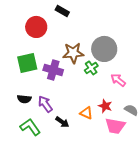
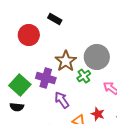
brown star: (73, 53) -> (66, 61), turned -30
green square: (27, 63) -> (20, 85), moved, turned -35
purple arrow: (45, 104) -> (62, 100), moved

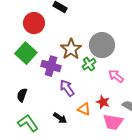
green square: (20, 85) -> (26, 53), moved
black semicircle: (17, 107) -> (22, 95), turned 104

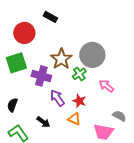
green square: (26, 53) -> (16, 63), turned 30
red star: (103, 102) -> (79, 101), moved
black arrow: (60, 118) -> (43, 122), moved

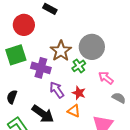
gray semicircle: (119, 116) -> (119, 98), moved
black arrow: (43, 122) -> (43, 114), size x1.6

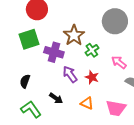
gray circle: (92, 47) -> (115, 21), moved
orange triangle: (74, 111) -> (87, 103), moved
black arrow: (43, 114) -> (56, 98), size x0.6

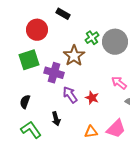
green cross: (92, 50) -> (92, 38), moved
black arrow: (56, 98) -> (56, 119), turned 40
orange triangle: (87, 103) -> (91, 132), moved, turned -32
pink trapezoid: (116, 108) -> (116, 129), turned -55

